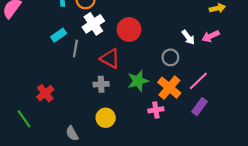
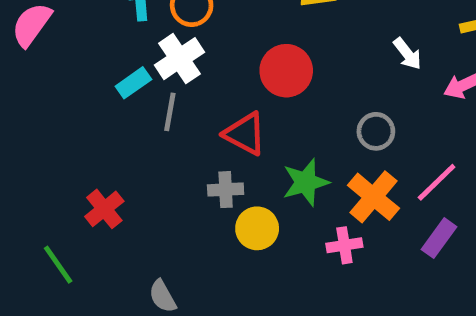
white cross: (93, 24) -> (179, 59), moved
white arrow: (188, 37) -> (407, 54), moved
yellow circle: (106, 118) -> (257, 228), moved

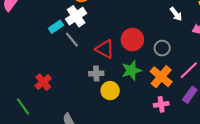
red circle: (286, 71) -> (132, 40), moved
gray line: (170, 112) -> (72, 40), turned -49
pink cross: (344, 245) -> (161, 104), moved

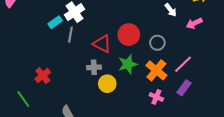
gray line: (72, 40) -> (70, 35), turned 49
pink cross: (161, 104) -> (156, 97), turned 32

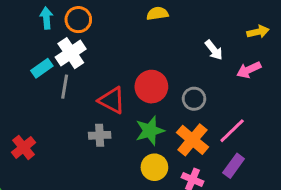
yellow circle: (107, 84) -> (154, 167), moved

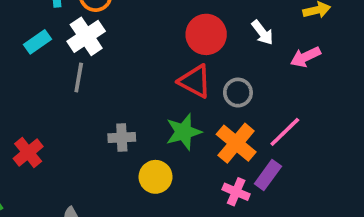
cyan rectangle: (42, 68) -> (37, 42), moved
red circle: (151, 87) -> (206, 34), moved
red triangle: (112, 100) -> (195, 81), moved
purple rectangle: (234, 166) -> (268, 175), moved
yellow circle: (154, 167) -> (156, 177), moved

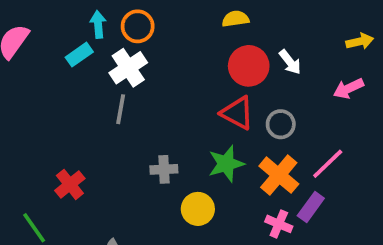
white arrow: (262, 33) -> (290, 62), moved
cyan rectangle: (37, 42) -> (79, 55), moved

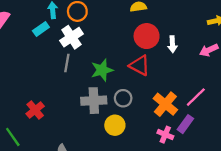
white arrow: (290, 62) -> (172, 44), moved, turned 35
gray circle: (281, 124) -> (123, 98), moved
green star: (226, 164) -> (102, 70), moved
gray cross: (164, 169) -> (94, 101), size x1.5

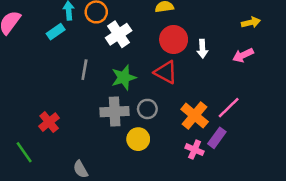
white cross: (71, 37) -> (119, 34), moved

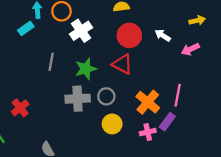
white arrow: (202, 49) -> (163, 35), moved, turned 126
pink line: (229, 108) -> (178, 95), turned -35
yellow circle: (138, 139) -> (112, 124), moved
pink cross: (195, 150) -> (148, 132), turned -35

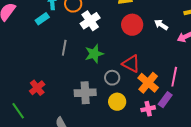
red triangle: (122, 64) -> (131, 64), moved
gray cross: (78, 99) -> (85, 93), moved

